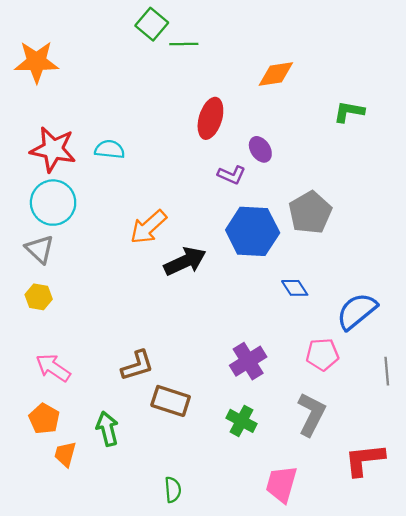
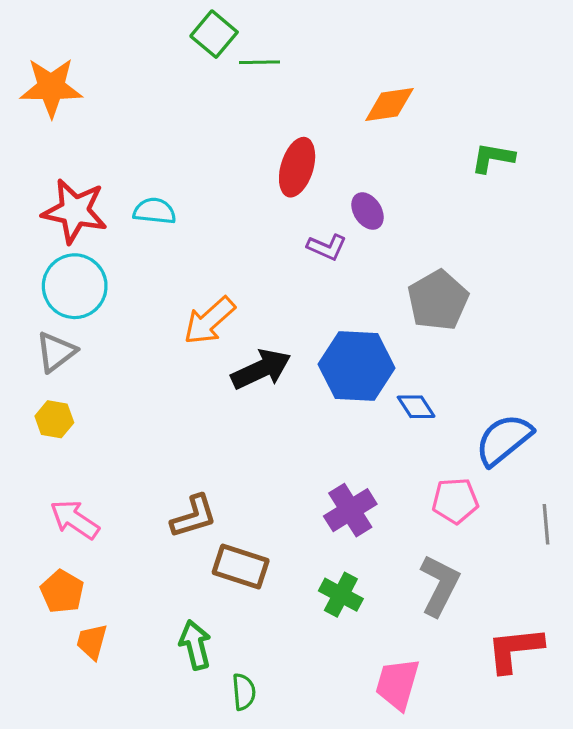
blue hexagon: (253, 231) -> (357, 366), moved
gray triangle: (40, 249) -> (56, 352), turned 40
green arrow: (107, 429) -> (195, 645), moved

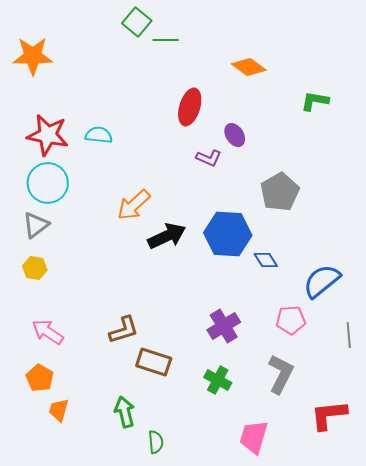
orange diamond: (389, 105) -> (249, 67), turned 44

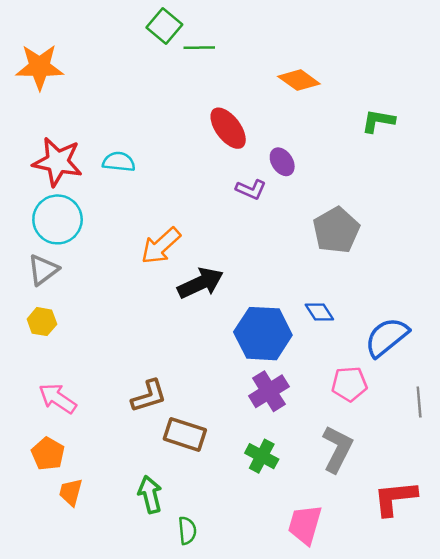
red ellipse: (190, 107) -> (228, 128), turned -54
blue hexagon: (228, 234) -> (263, 334), moved

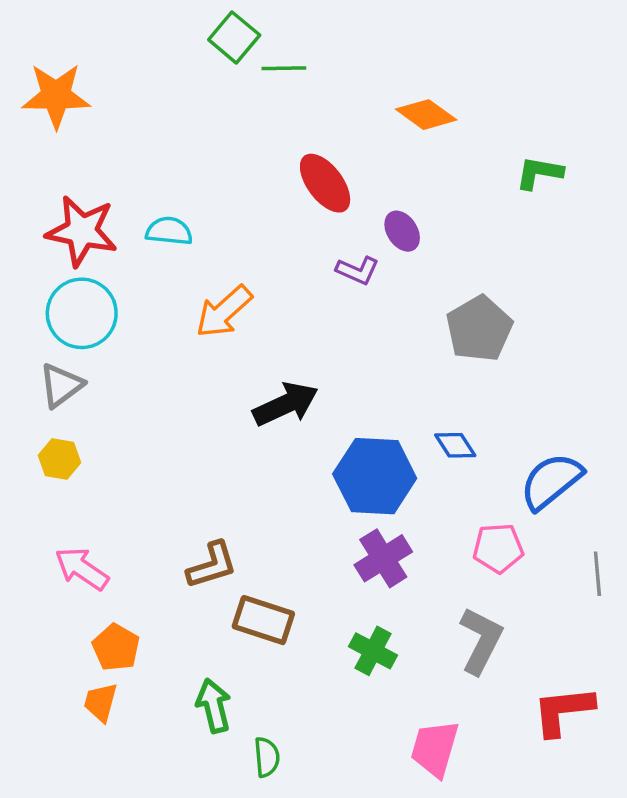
orange arrow: (161, 246) -> (224, 312), moved
orange pentagon: (48, 454) -> (116, 647), moved

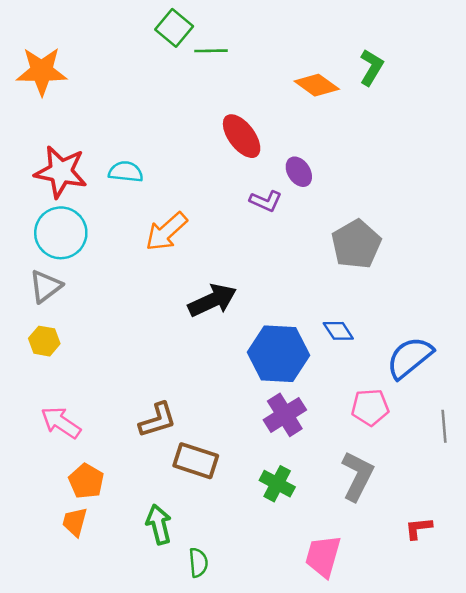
green L-shape: (539, 173) -> (371, 67), moved, turned 111
red L-shape: (563, 711) -> (419, 528), size x0.6

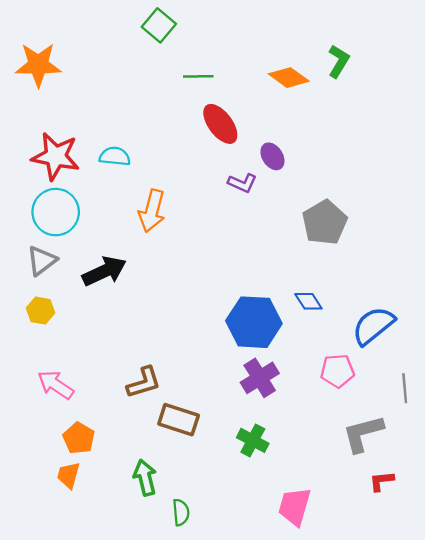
green line: (211, 51) -> (198, 76), moved
orange arrow: (166, 232) -> (152, 211), turned -33
black arrow: (212, 300) -> (104, 271), moved
gray L-shape: (357, 476) -> (363, 433), moved, turned -132

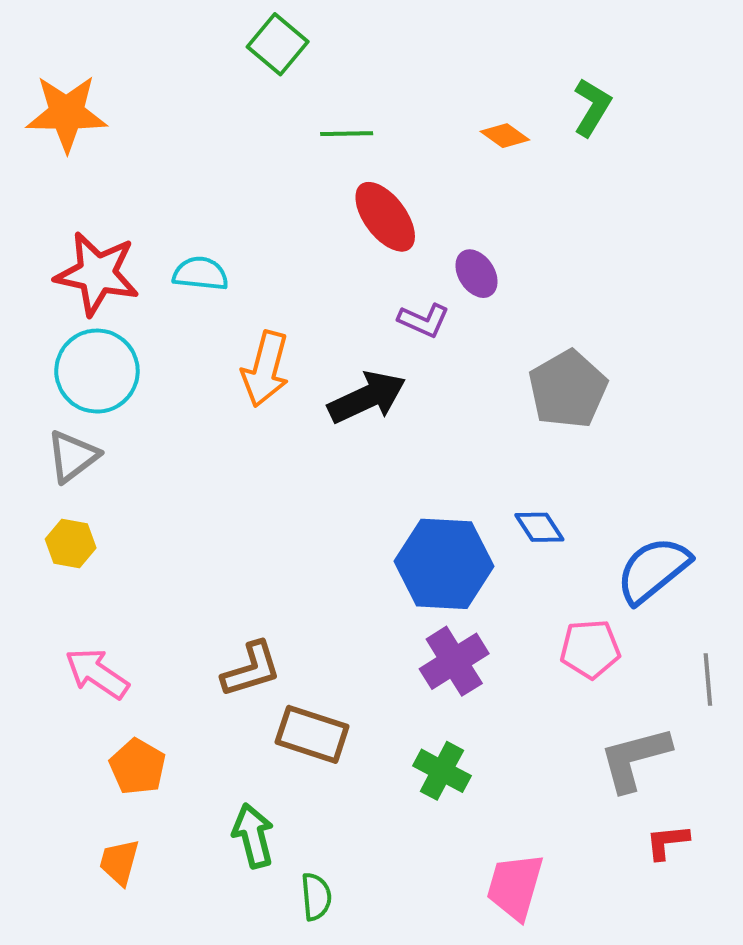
orange diamond: (289, 78) -> (505, 136), size x0.7
black arrow: (104, 271) -> (367, 397), moved
orange trapezoid: (68, 475) -> (119, 862), moved

